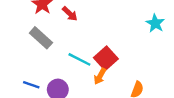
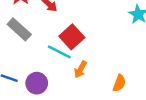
red square: (106, 58) -> (72, 37), moved

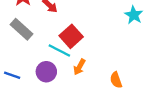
purple circle: (37, 83) -> (46, 72), moved
orange semicircle: (119, 83) -> (116, 80), turned 140

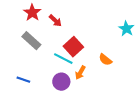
purple circle: (46, 72) -> (61, 82), moved
orange semicircle: (116, 80) -> (105, 60), moved, turned -32

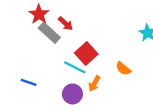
gray rectangle: (31, 41) -> (49, 33), moved
blue line: (23, 80) -> (29, 82), moved

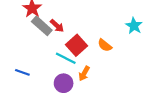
red arrow: (66, 24) -> (57, 26), moved
orange semicircle: (123, 69) -> (105, 45), moved

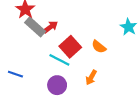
red arrow: (57, 26) -> (51, 27), turned -80
orange arrow: (84, 73) -> (91, 77), moved

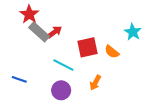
red square: (70, 47) -> (88, 47), moved, turned 30
orange semicircle: (99, 47) -> (112, 52), moved

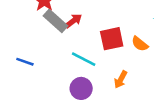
blue line: (19, 79) -> (25, 62), moved

